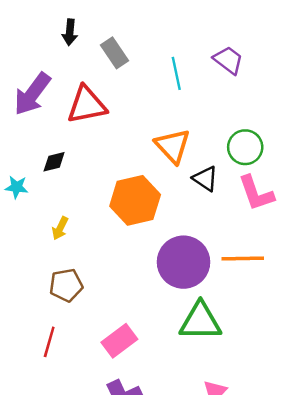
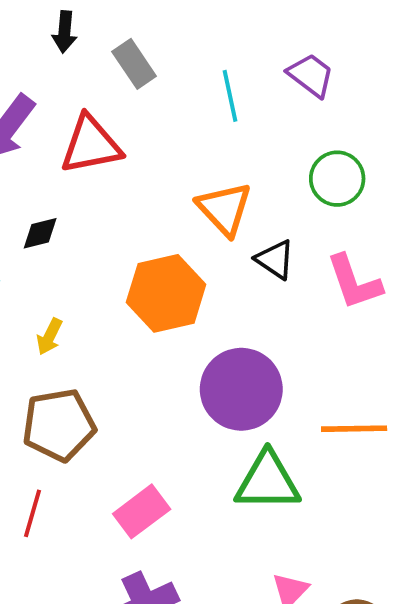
green circle: (245, 147) -> (337, 179), moved
orange line: (243, 258) -> (354, 429), moved
brown pentagon: (66, 285) -> (59, 425), size x1.4

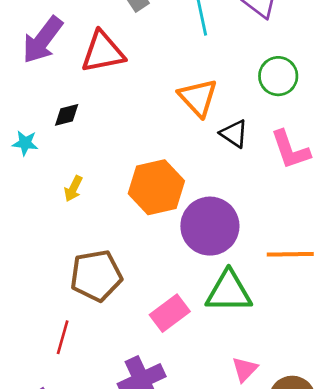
orange hexagon: (166, 293) -> (156, 187), moved
brown pentagon: (59, 425) -> (96, 276), moved
pink rectangle: (142, 511) -> (170, 313), moved
red line: (33, 513) -> (63, 337), moved

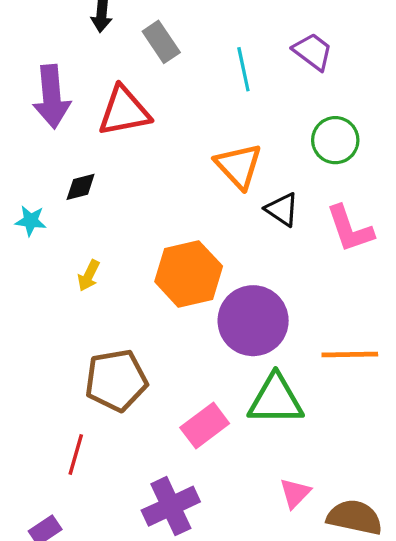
purple arrow: (43, 40) -> (52, 97), turned -42

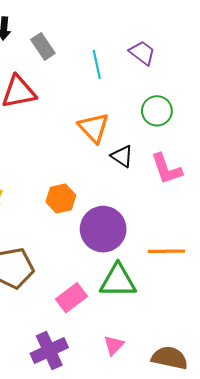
orange hexagon: (189, 274) -> (61, 198), size x0.7
pink triangle: (295, 493) -> (114, 345), moved

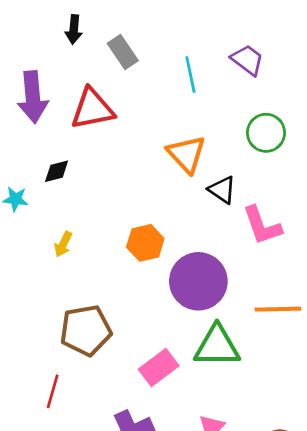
pink L-shape: (166, 169) -> (262, 226), moved

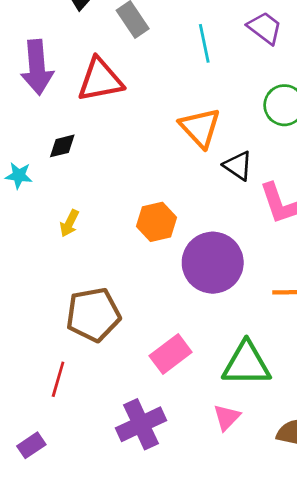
green triangle: (217, 346) -> (246, 364), moved

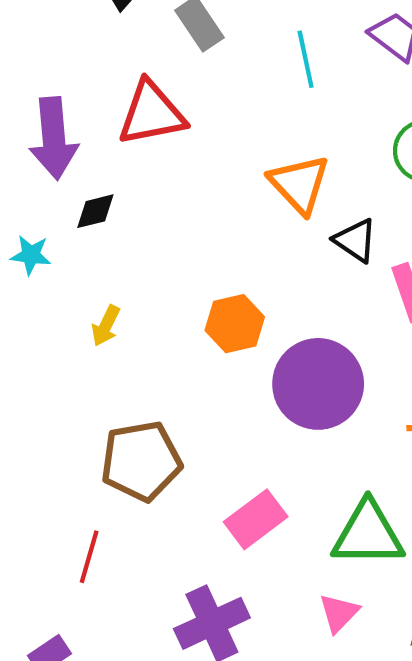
purple arrow: (37, 67) -> (54, 138), moved

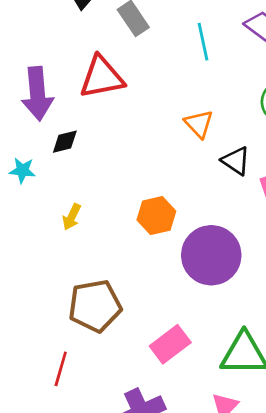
orange triangle: (299, 184) -> (199, 124), size x0.7

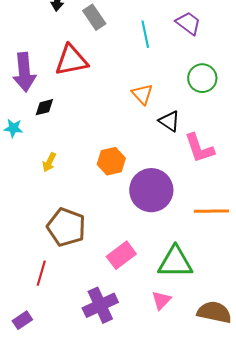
brown pentagon: (95, 306) -> (66, 227), turned 30

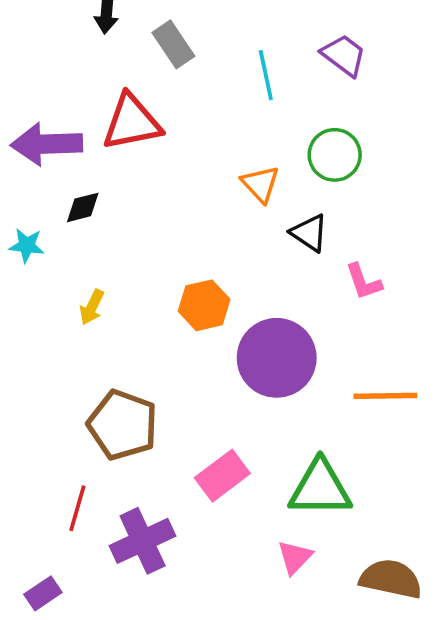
purple arrow: (24, 72) -> (47, 144), turned 93
green circle: (202, 78) -> (335, 155), moved
pink L-shape: (199, 148) -> (364, 282), size x0.7
purple cross: (100, 305) -> (143, 541), moved

